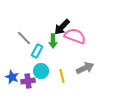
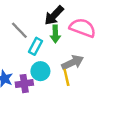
black arrow: (62, 27) -> (54, 15), moved
gray arrow: (85, 68) -> (73, 62), moved

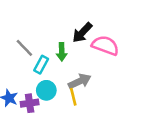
black arrow: (54, 15) -> (82, 33), moved
pink semicircle: (83, 28) -> (105, 45), moved

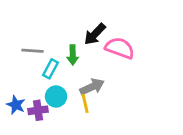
gray line: (24, 48) -> (32, 51), turned -42

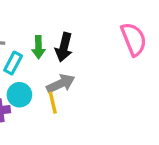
black arrow: (95, 34) -> (64, 47), moved, turned -30
pink semicircle: (120, 48) -> (134, 39), moved, turned 48

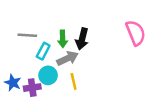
gray arrow: (61, 84) -> (67, 58), moved

